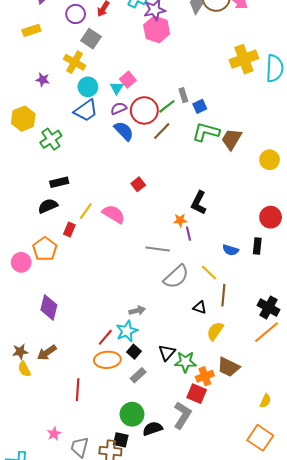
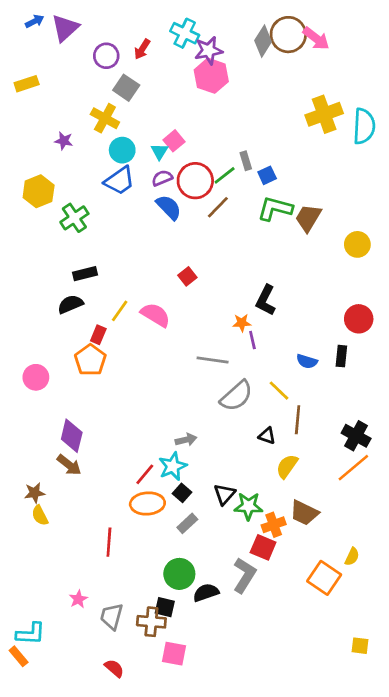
yellow rectangle: (31, 30) -> (27, 84), moved
orange pentagon: (45, 249) -> (90, 360), moved
brown arrow: (47, 353) -> (69, 465), moved, turned -108
orange square: (260, 438) -> (324, 578), moved

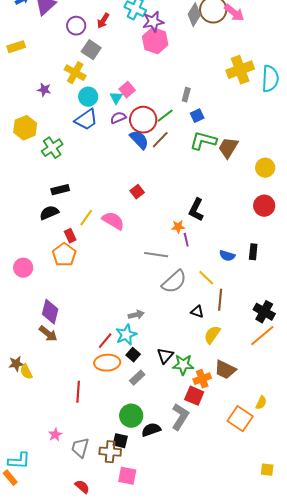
gray rectangle: (246, 161) -> (186, 95), moved, turned 32
blue semicircle: (169, 207) -> (139, 140), moved
red circle: (359, 319) -> (264, 206), moved
red rectangle: (98, 335) -> (70, 236), turned -48
brown star: (35, 493) -> (16, 364), moved

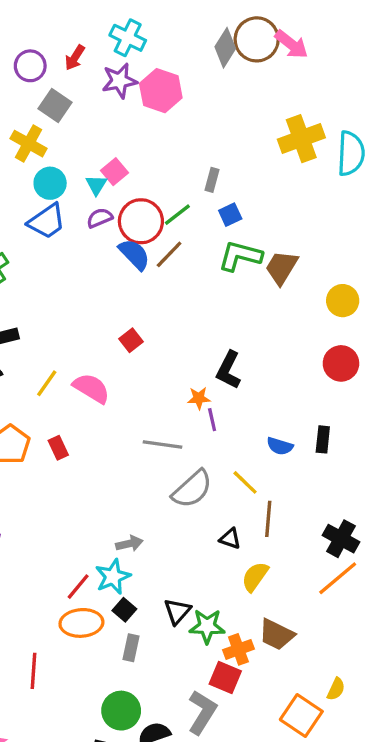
purple star: (153, 22) -> (119, 81), moved
red rectangle: (70, 236) -> (58, 448), moved
gray rectangle: (137, 378) -> (131, 648), turned -35

